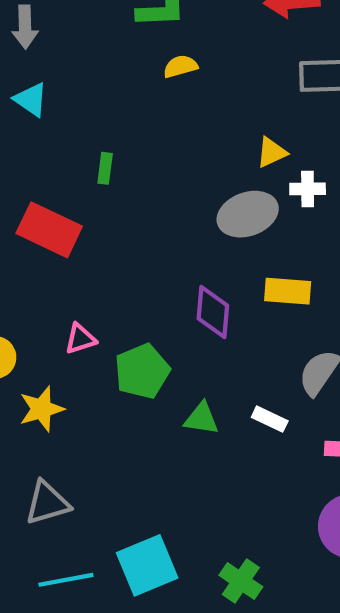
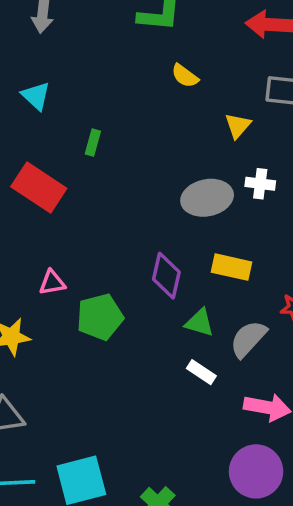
yellow semicircle: (180, 66) -> (185, 76), moved, turned -136
cyan triangle: (31, 100) -> (36, 96), moved
yellow triangle: (272, 152) -> (238, 126), moved, turned -32
green triangle: (201, 419) -> (200, 323), moved

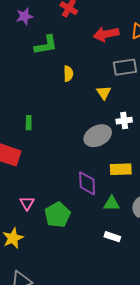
yellow semicircle: (185, 76) -> (68, 74), turned -112
pink triangle: (52, 283) -> (27, 203), turned -35
white rectangle: (201, 372) -> (112, 237), moved

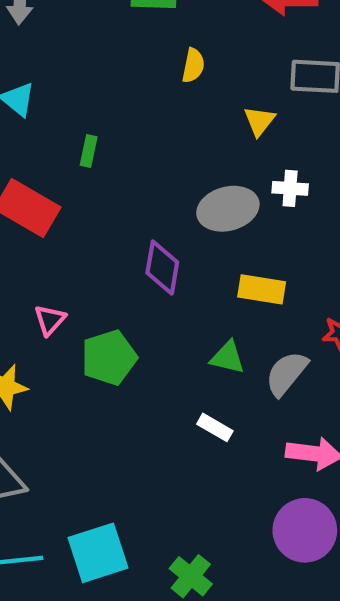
purple diamond: (87, 183) -> (162, 268), moved

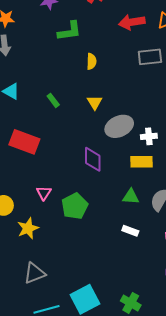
yellow triangle: (259, 121) -> (95, 102), moved
green rectangle: (89, 151) -> (53, 100), moved, turned -40
white cross: (290, 188) -> (149, 136), moved

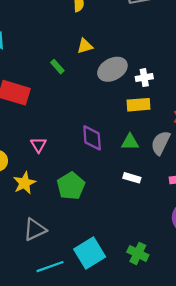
green rectangle: (53, 100) -> (57, 67), moved
yellow triangle: (95, 102) -> (85, 46), turned 49
purple diamond: (93, 159) -> (92, 138), moved
green pentagon: (75, 206) -> (71, 186), moved

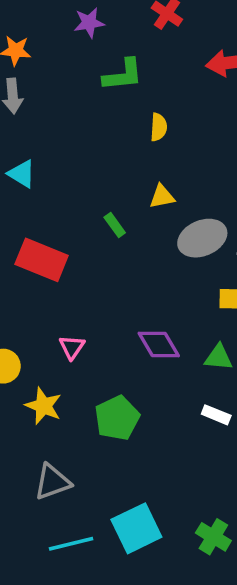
purple diamond: (92, 138) -> (159, 345), turned -32
yellow star: (24, 183) -> (43, 406), turned -30

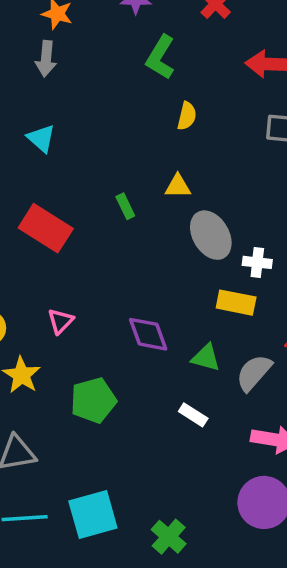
green L-shape: (123, 75) -> (160, 57), turned 117
gray ellipse: (202, 238) -> (211, 235), turned 72

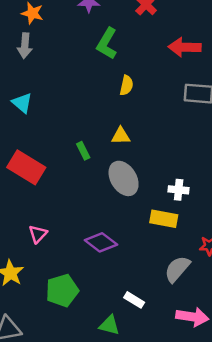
gray ellipse: (211, 235) -> (124, 178), moved
purple diamond: (148, 334) -> (101, 242), turned -32
green triangle: (206, 358) -> (109, 325), moved

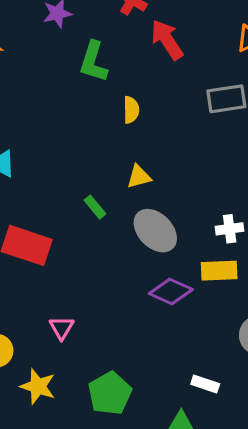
red arrow: (185, 47) -> (167, 40), moved, turned 68
purple diamond: (101, 242) -> (171, 291), moved

